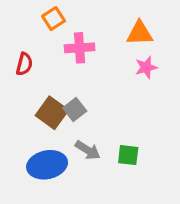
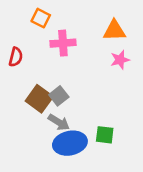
orange square: (54, 19) -> (41, 18), turned -30
gray arrow: (88, 150) -> (59, 122), moved
blue ellipse: (47, 165) -> (70, 143), moved

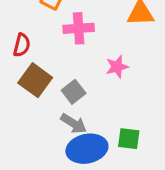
pink star: (120, 60) -> (117, 67), moved
brown square: (39, 99) -> (35, 80), moved

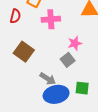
red semicircle: (22, 45) -> (15, 16), moved
gray square: (74, 92) -> (68, 60), moved

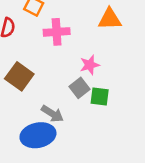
green square: (82, 88) -> (100, 96), moved
blue ellipse: (56, 94) -> (38, 135), moved

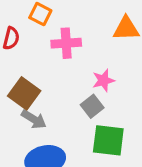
green square: (100, 96) -> (108, 140), moved, size x1.5
gray arrow: (52, 114) -> (34, 119), moved

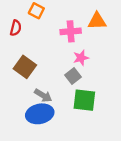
pink cross: (66, 43) -> (71, 31), moved
gray arrow: (34, 119) -> (43, 96), moved

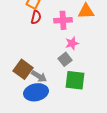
red semicircle: (16, 28) -> (36, 17), moved
brown square: (25, 67) -> (23, 69), moved

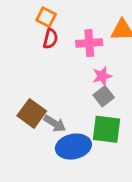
gray square: (65, 59) -> (104, 96), moved
blue ellipse: (36, 92) -> (73, 147), moved

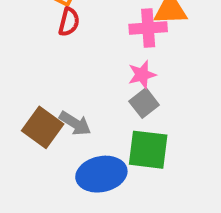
pink cross: (89, 43) -> (148, 28), moved
gray arrow: (55, 124) -> (75, 123), moved

